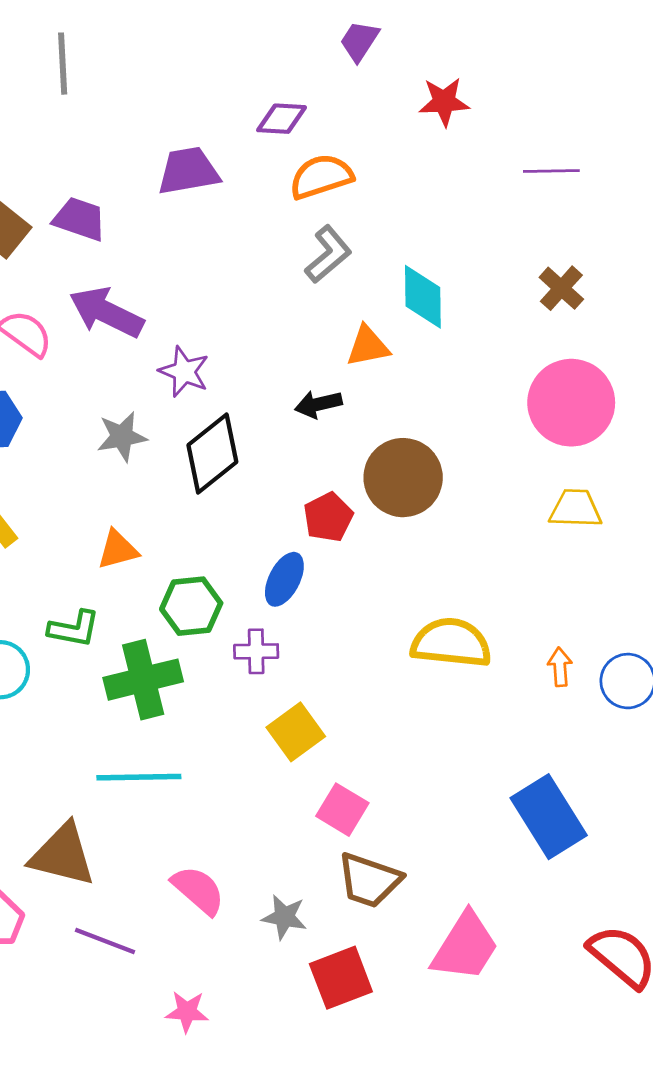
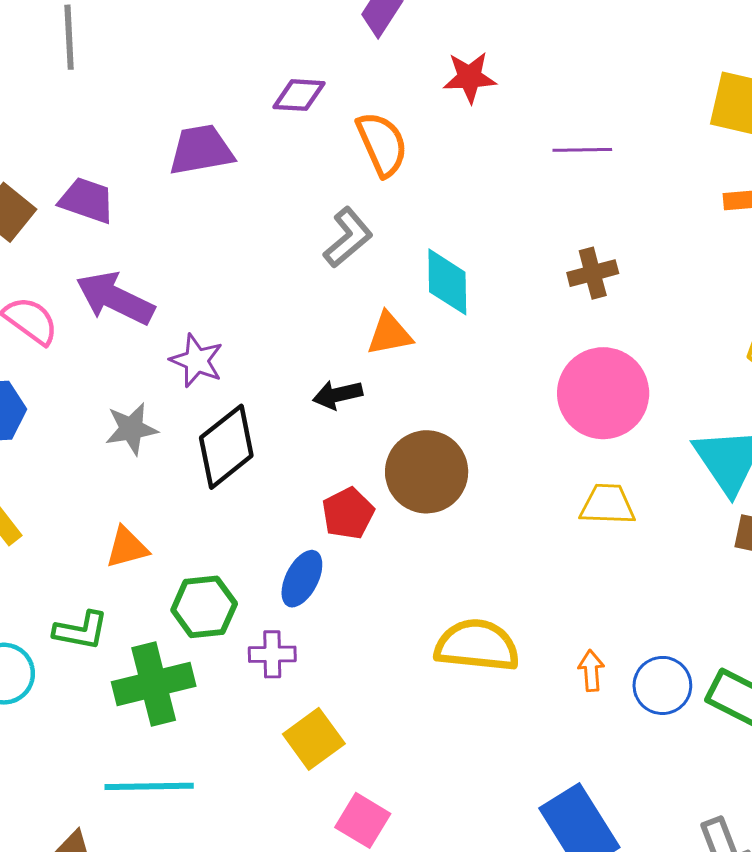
orange semicircle: (321, 177) -> (382, 144), moved, turned 84
brown cross: (561, 288) -> (593, 273), turned 33

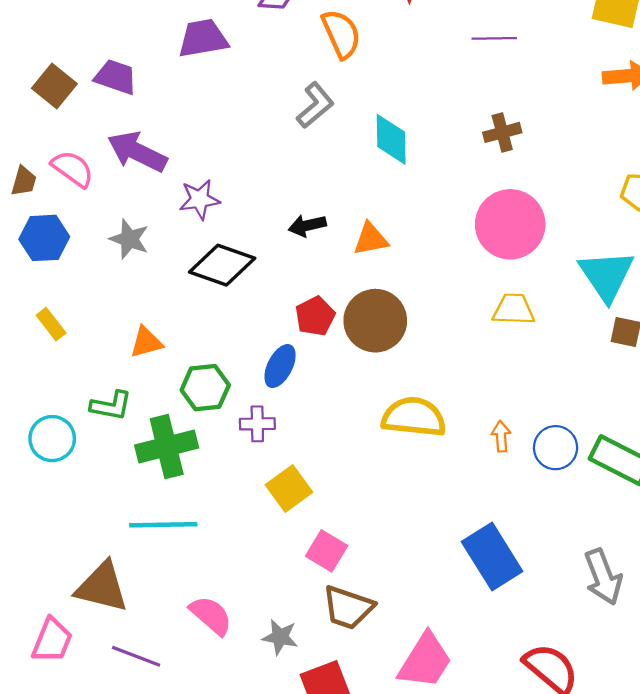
orange triangle: (389, 334) -> (371, 239), moved
purple star: (197, 361) -> (200, 199), turned -30
gray star: (131, 429) -> (129, 239), moved, turned 30
black diamond: (226, 447) -> (222, 265), turned 58
brown circle: (427, 472) -> (375, 321), moved

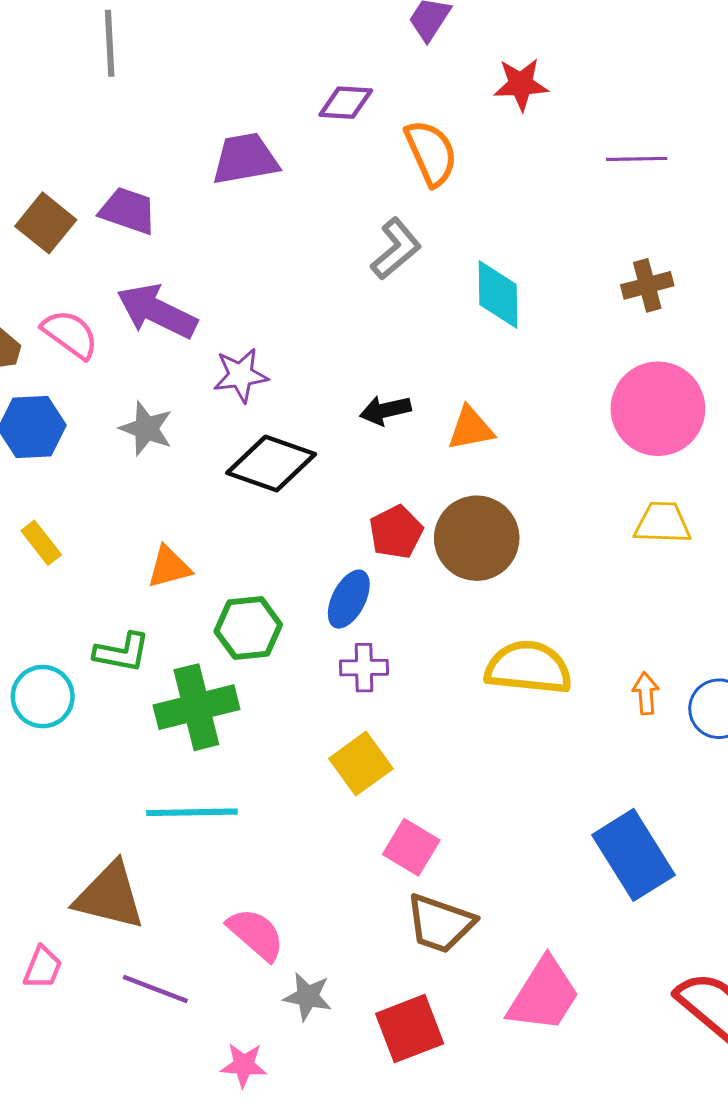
purple cross: (257, 424) -> (364, 668), moved
gray star: (280, 637) -> (308, 997), moved
pink trapezoid: (52, 640) -> (43, 968), size x0.7

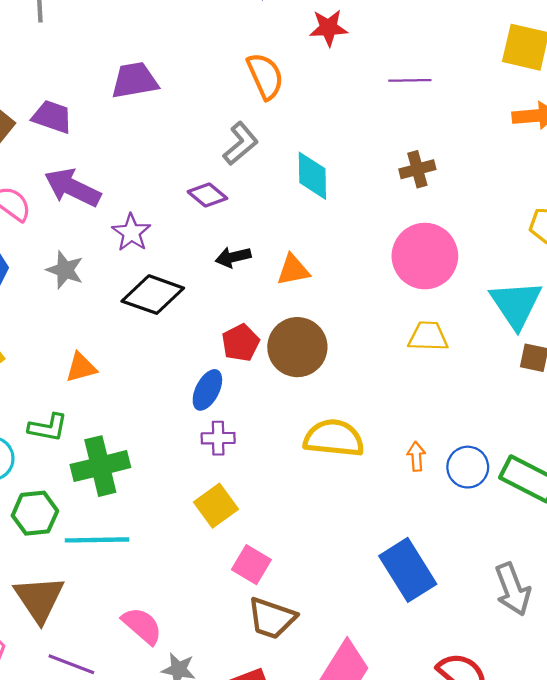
purple diamond: (346, 103) -> (207, 195), moved, turned 36
purple star: (241, 375) -> (131, 232), turned -30
green hexagon: (248, 628) -> (35, 513), moved
brown triangle: (110, 896) -> (39, 599), turned 42

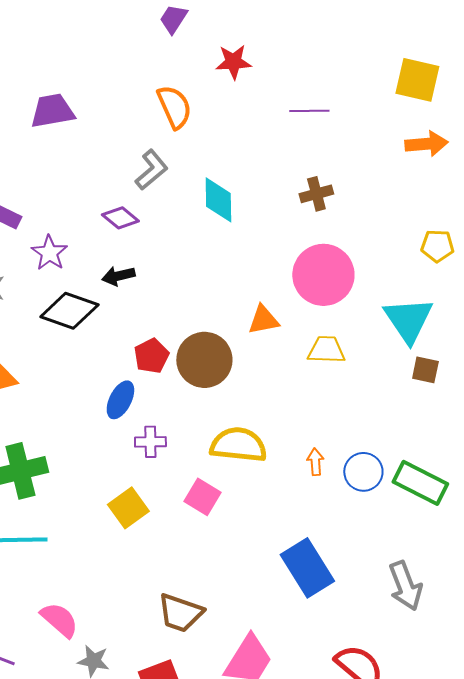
black arrow: (233, 257) -> (118, 276), moved
orange triangle: (293, 270) -> (263, 320), moved
purple cross: (218, 438) -> (150, 442), moved
pink square: (251, 565) -> (202, 497), moved

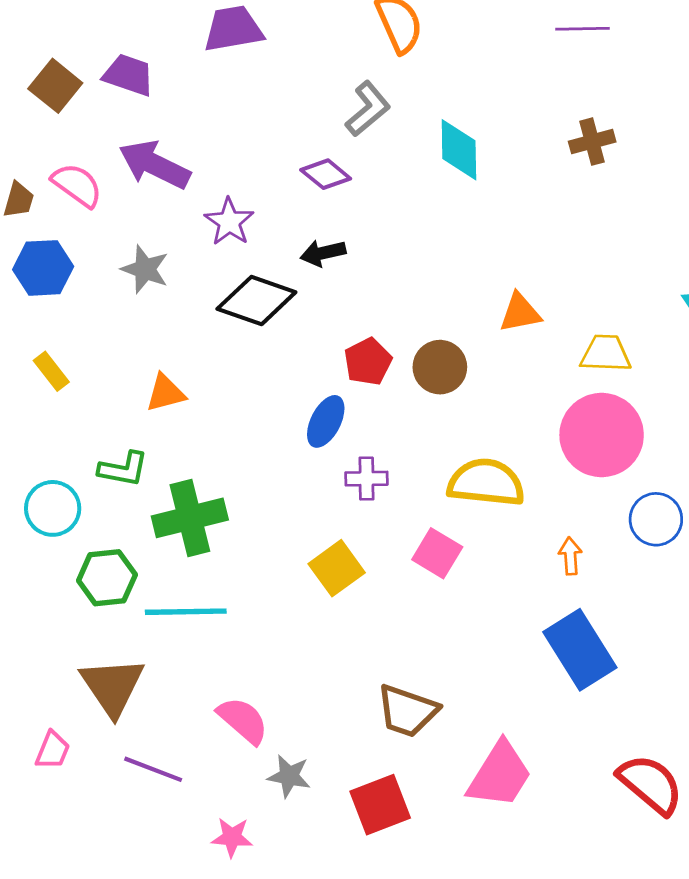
pink circle: (323, 275) -> (602, 435), moved
brown circle: (204, 360) -> (440, 367), size x0.7
orange arrow: (315, 462) -> (570, 556), moved

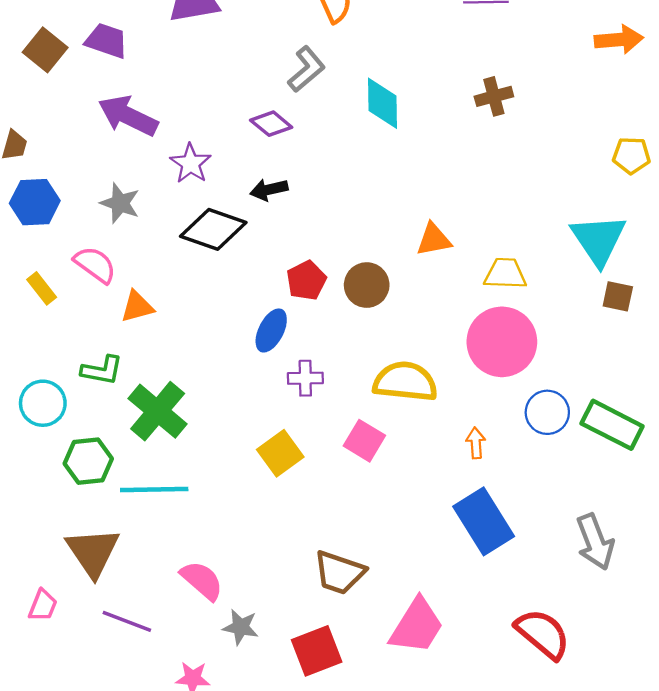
pink semicircle: (77, 185) -> (95, 265), moved
green cross: (190, 518) -> (158, 411), turned -36

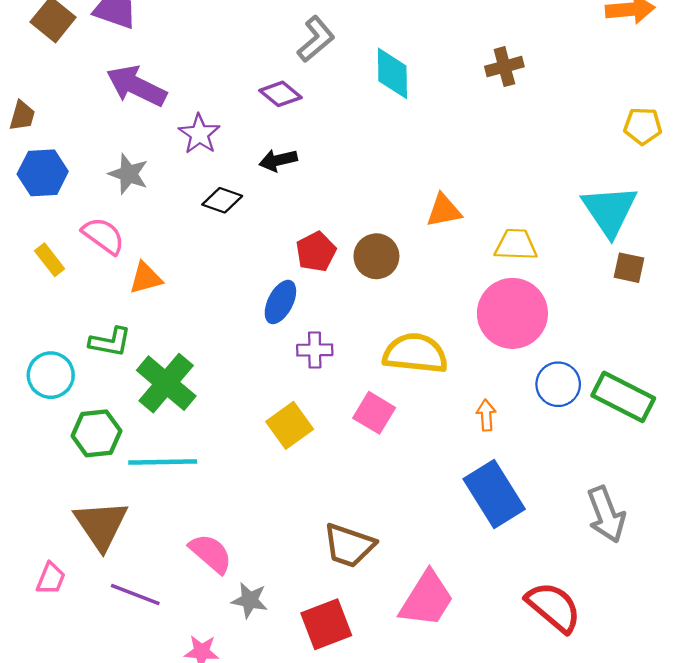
black diamond: (213, 229) -> (222, 200), size x0.6

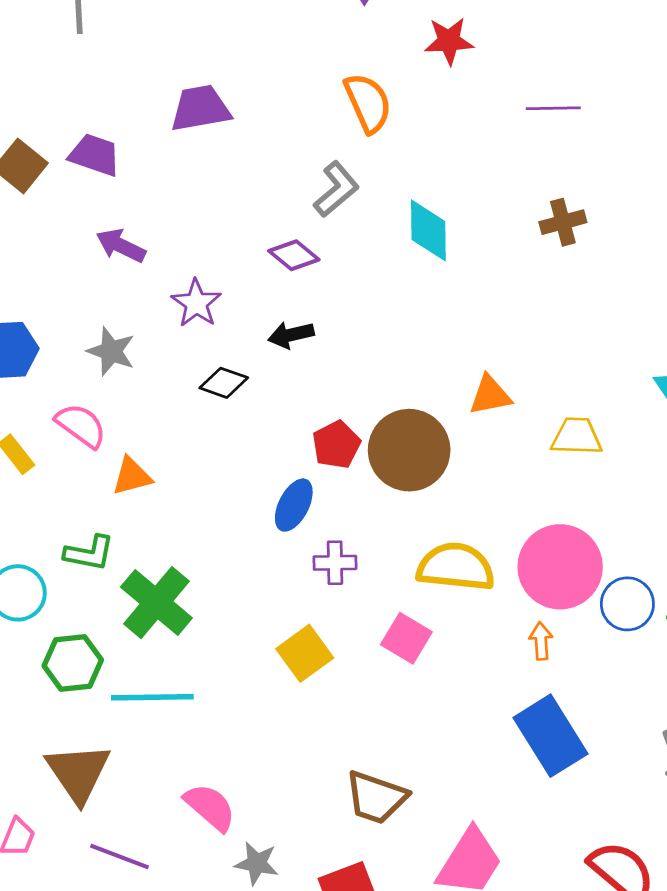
purple arrow: (136, 86) -> (121, 246), size x0.7
brown circle: (376, 256) -> (409, 450), size x1.5
pink circle: (512, 313) -> (560, 567), moved

